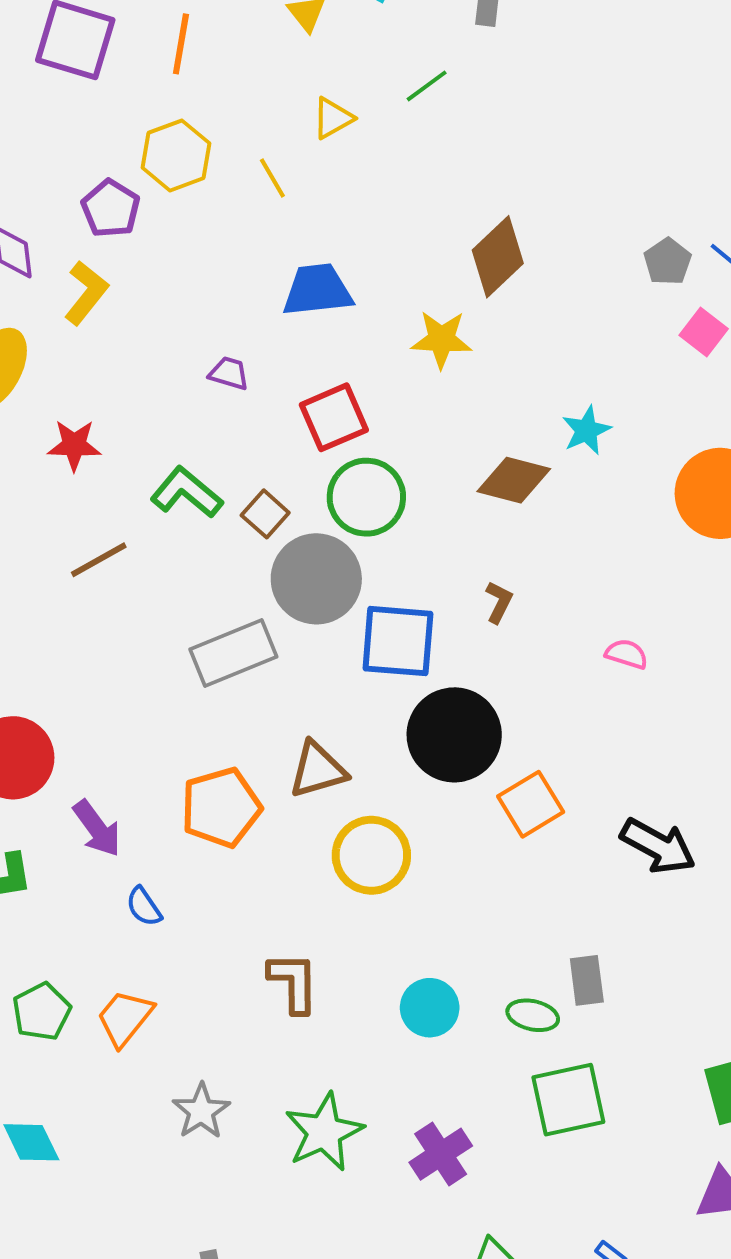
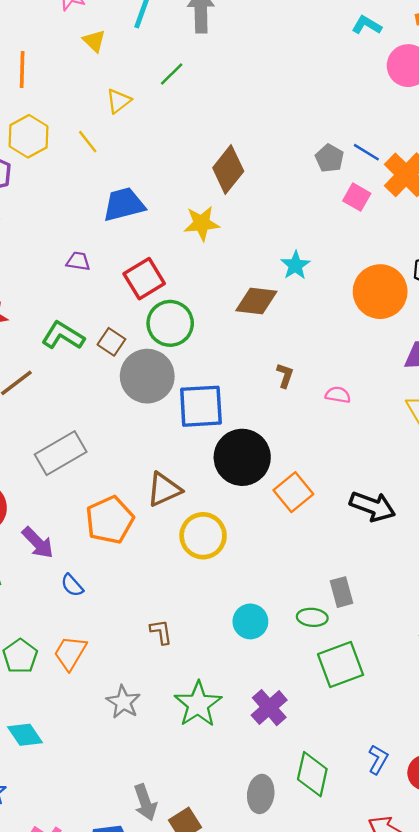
brown L-shape: (499, 602) -> (285, 375), moved
gray rectangle: (233, 653) -> (61, 453), moved
brown L-shape: (293, 982) -> (161, 632), moved, size x0.7

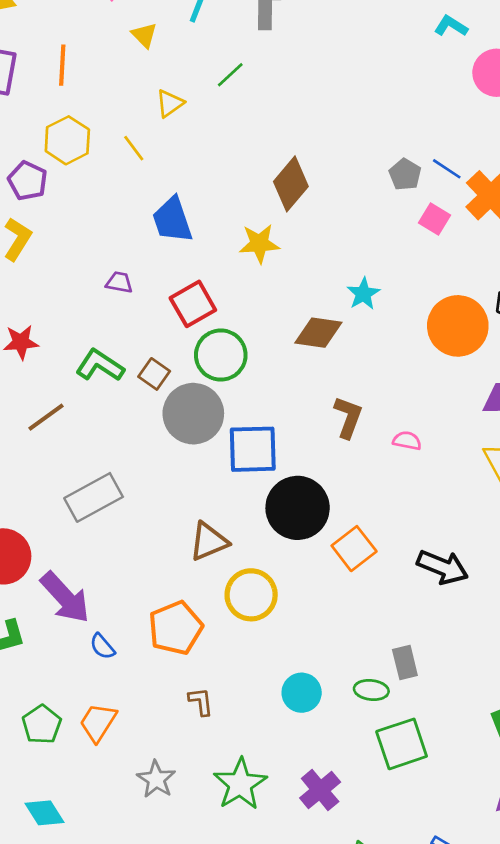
blue trapezoid: (124, 204) -> (172, 220), turned -96
brown L-shape: (285, 375) -> (348, 417), size x1.5
orange pentagon: (110, 520) -> (176, 628), moved
purple arrow: (38, 543) -> (65, 597), size x1.4

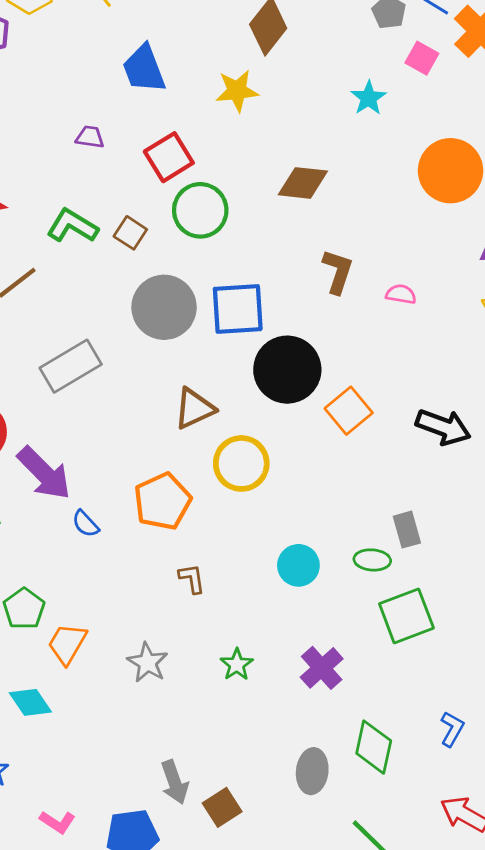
cyan star: (363, 294) -> (369, 98), moved
gray circle: (193, 414) -> (164, 307), moved
orange trapezoid: (98, 722) -> (67, 644), moved
green star: (240, 784) -> (237, 665), size x0.6

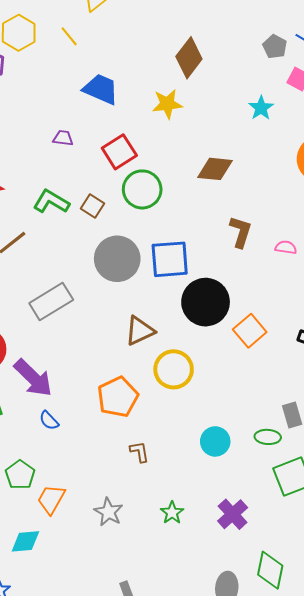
blue trapezoid: (144, 69) -> (101, 89), turned 135
blue semicircle: (85, 524) -> (49, 421), moved
cyan diamond: (30, 702) -> (25, 541), turned -60

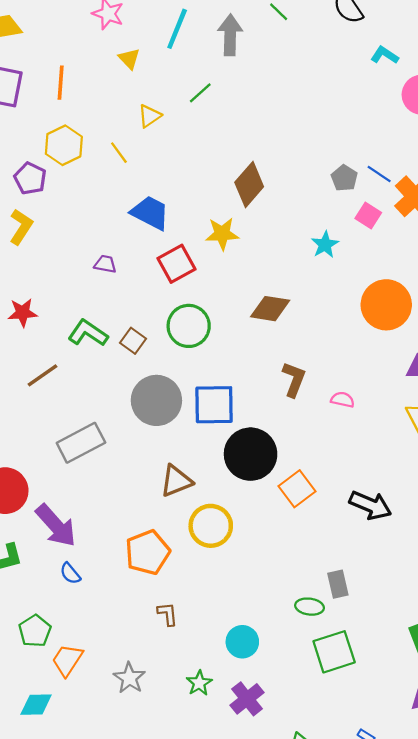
red square: (119, 152) -> (177, 264), moved
cyan circle: (215, 441) -> (242, 642), moved
purple cross: (233, 514) -> (247, 699), moved

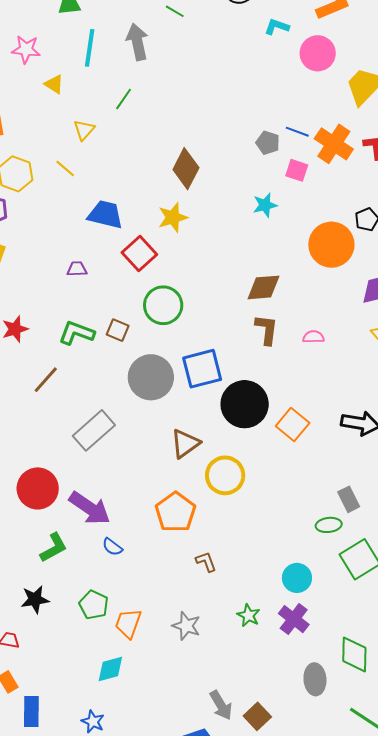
cyan star: (325, 245) -> (265, 205), turned 30
brown diamond: (270, 309) -> (264, 287), moved
cyan circle: (242, 642) -> (297, 578), moved

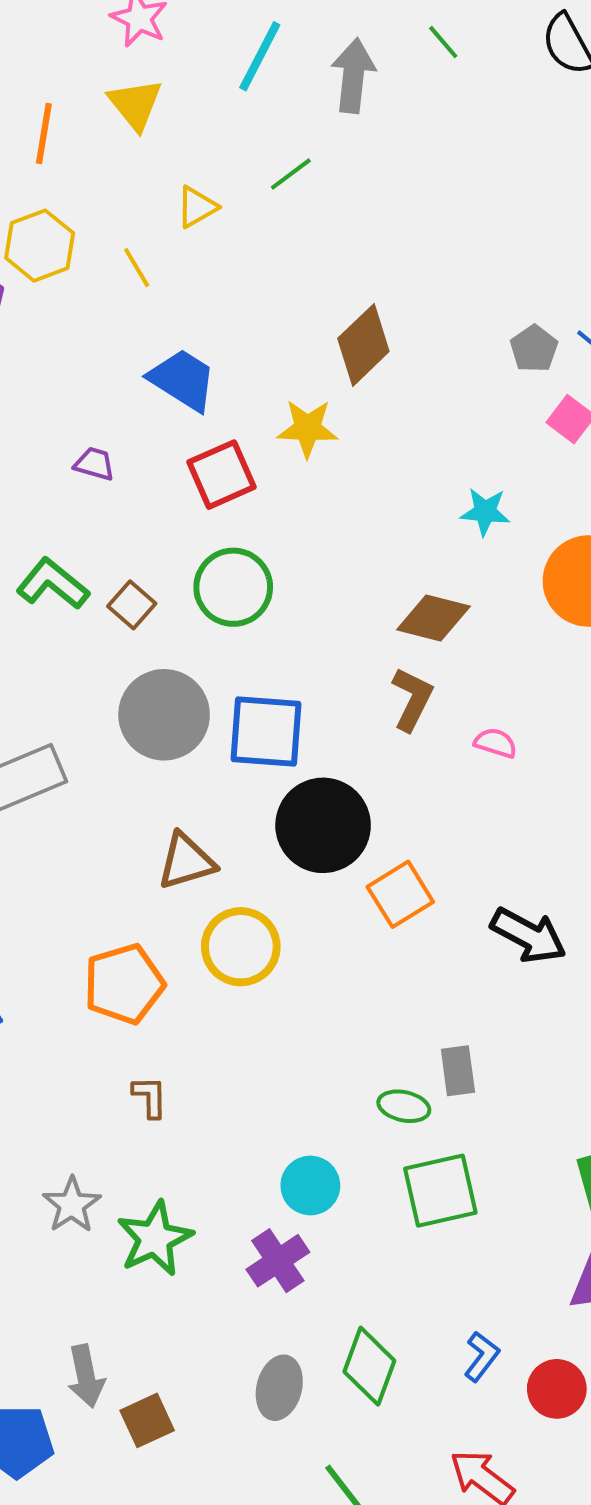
yellow triangle: (54, 84) -> (135, 104), moved, size x1.4
cyan star: (265, 205) -> (485, 512), moved
green star: (249, 615) -> (155, 1239), moved, size x1.6

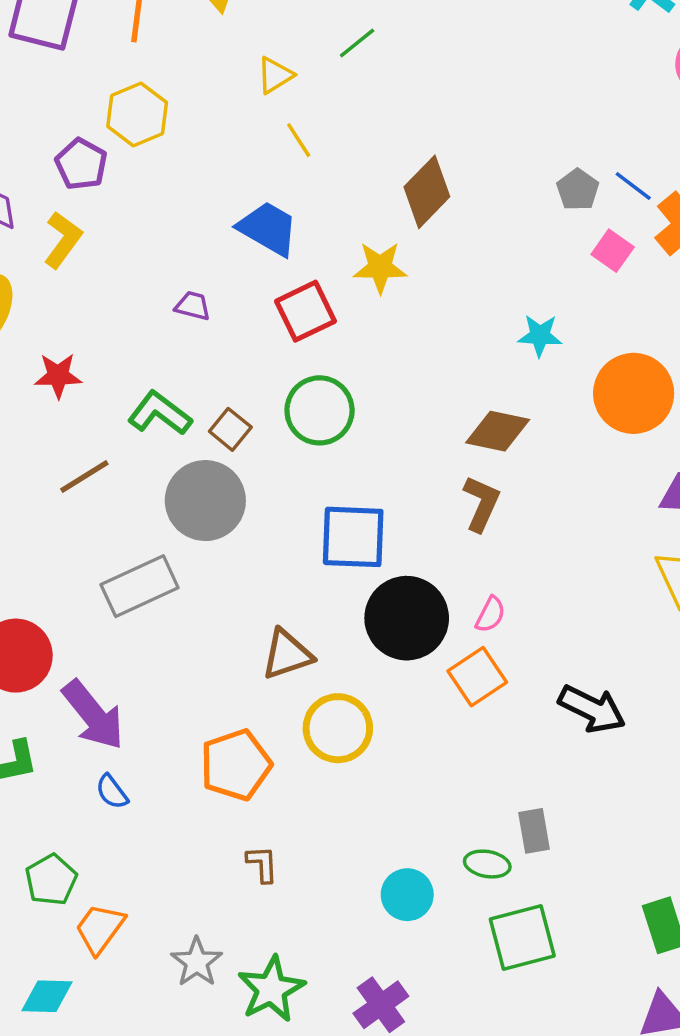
yellow line: (137, 268) -> (299, 140), moved
gray circle: (164, 715) -> (205, 501), moved
pink semicircle: (496, 743) -> (490, 615), moved, turned 102
cyan circle: (310, 1186) -> (407, 895), moved

